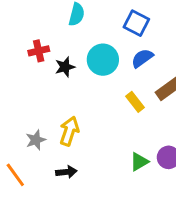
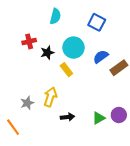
blue semicircle: (142, 58) -> (101, 57), moved
yellow rectangle: (135, 102) -> (66, 70), moved
black arrow: (66, 172) -> (67, 117), moved

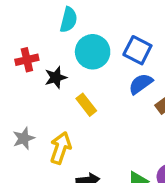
blue square: (97, 22) -> (137, 50), moved
cyan circle: (74, 48) -> (93, 52), moved
gray star: (27, 103) -> (24, 138), moved

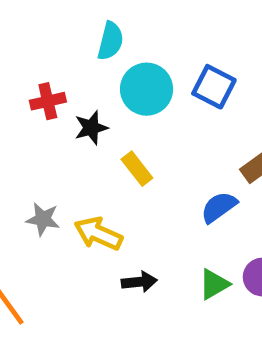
blue semicircle: (141, 84) -> (219, 207), moved
gray star: (24, 138) -> (43, 219), turned 30
yellow arrow: (61, 148) -> (98, 234), turned -84

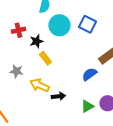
yellow rectangle: (137, 169) -> (45, 58), moved
gray star: (43, 219) -> (16, 71), moved
black arrow: (139, 282) -> (58, 96), moved

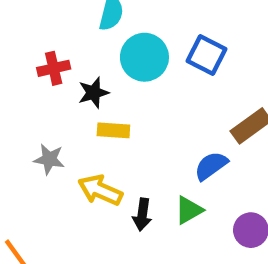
yellow rectangle: (45, 58) -> (113, 130), turned -48
black arrow: (58, 96) -> (142, 215), turned 104
green triangle: (87, 106) -> (189, 210), moved

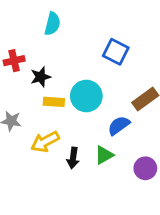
cyan circle: (144, 57) -> (86, 96), moved
yellow arrow: (100, 190) -> (45, 142), turned -52

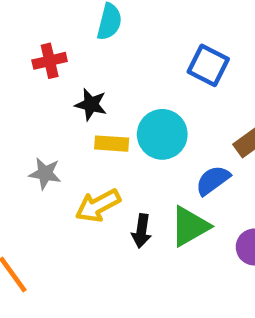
red cross: (14, 61) -> (50, 61), moved
black star: (41, 77) -> (91, 104), turned 30
green triangle: (104, 155) -> (190, 226), size x1.4

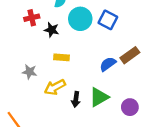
black star: (91, 104) -> (52, 30), moved
cyan circle: (162, 134) -> (80, 19), moved
blue semicircle: (213, 180) -> (108, 64), moved

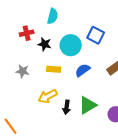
cyan circle: (80, 19) -> (71, 45), moved
blue semicircle: (108, 64) -> (83, 70), moved
gray star: (29, 72) -> (23, 71), moved

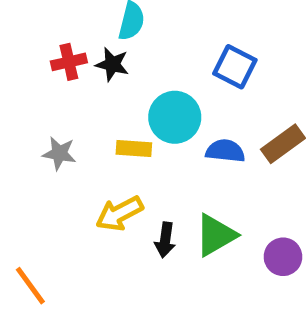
black star: (45, 44) -> (112, 64), moved
cyan circle: (71, 45) -> (175, 117), moved
blue semicircle: (83, 70) -> (225, 151), moved, turned 42

